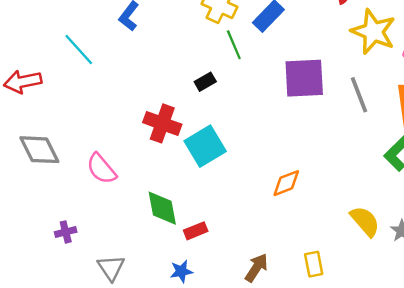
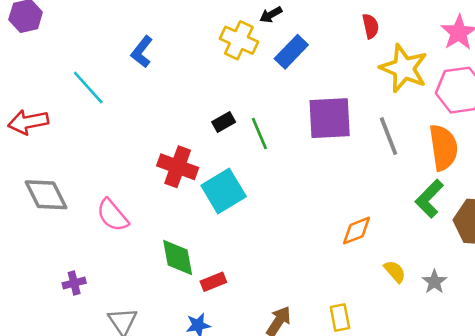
green line: (234, 45) -> (259, 133), moved
orange diamond: (286, 183) -> (357, 231), moved
yellow semicircle: (365, 221) -> (395, 272), size x0.7

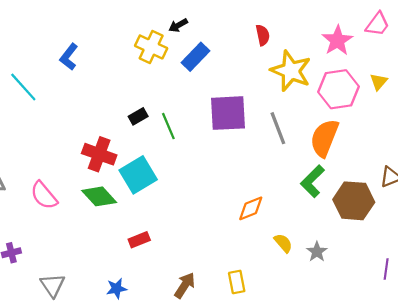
orange semicircle: (443, 148) -> (324, 138), turned -150
green diamond: (178, 257) -> (99, 196), moved, turned -32
red rectangle: (213, 282) -> (139, 240), moved

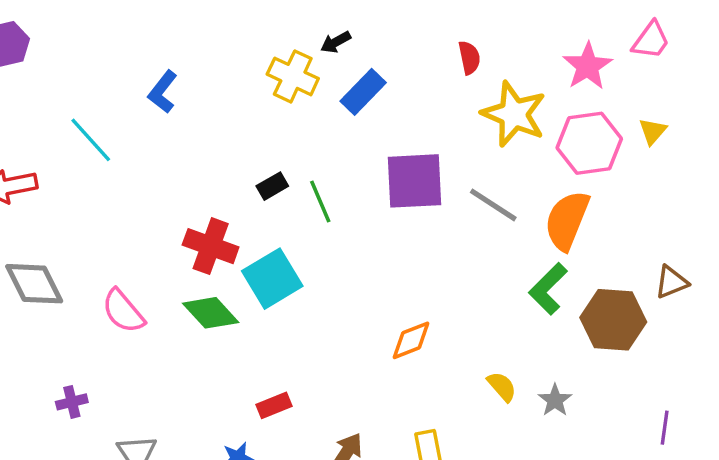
gray line: (278, 128) -> (493, 205), turned -36
orange diamond: (251, 208) -> (411, 340), moved
red rectangle: (139, 240) -> (274, 405), moved

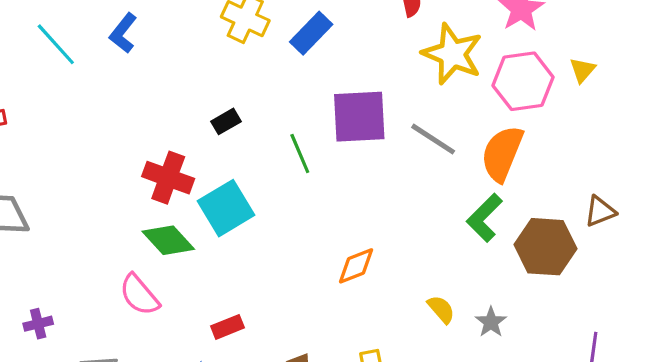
cyan line: (91, 140) -> (56, 44), moved
green line: (320, 201) -> (300, 154), moved
pink semicircle: (123, 311) -> (139, 295), moved

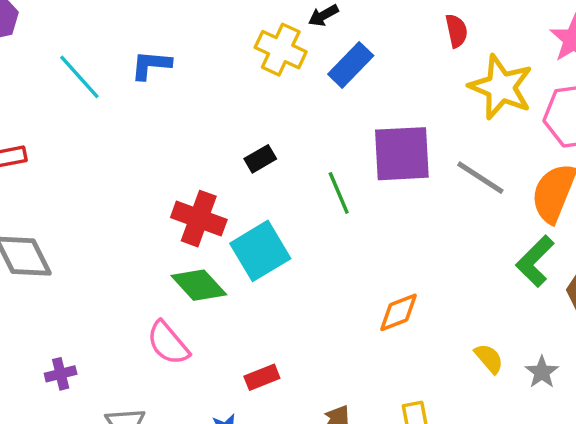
blue L-shape: (123, 33) -> (151, 65), turned 57

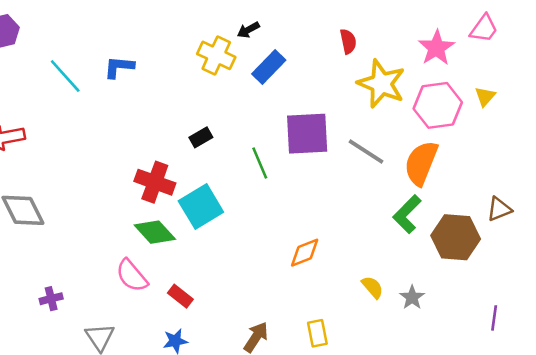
red rectangle: (262, 377) -> (180, 296), moved, turned 60

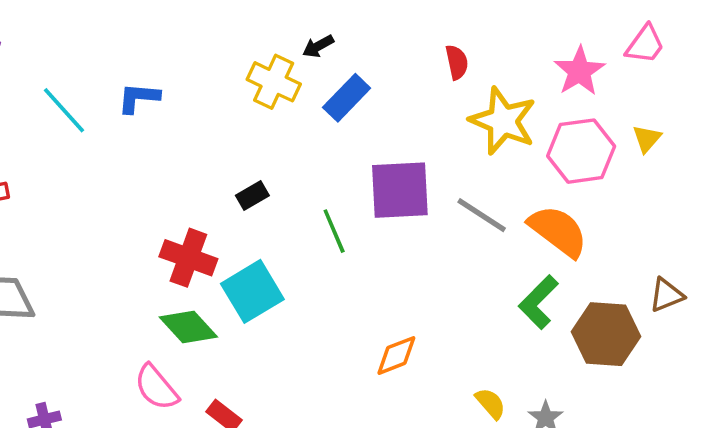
orange semicircle: (421, 163) -> (558, 231), turned 105

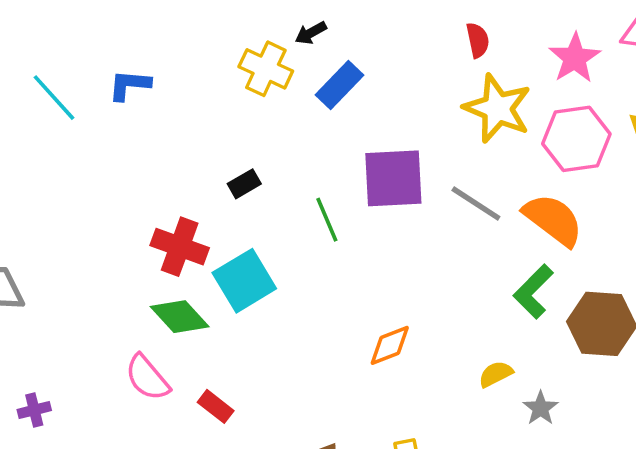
red semicircle: (457, 62) -> (478, 40), moved
yellow semicircle: (490, 403) -> (496, 374), moved, turned -76

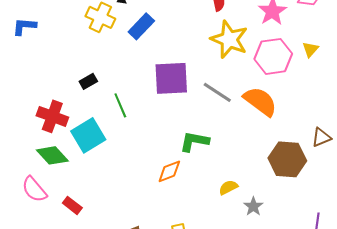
green line: (327, 220) -> (120, 105), moved
green L-shape: (533, 291) -> (194, 141), moved, turned 56

